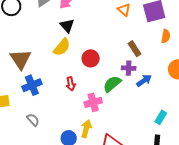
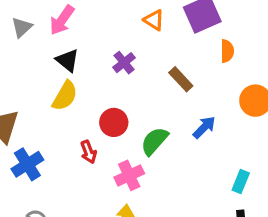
red circle: (91, 58) -> (114, 122), moved
purple cross: (129, 68) -> (124, 63), moved, turned -32

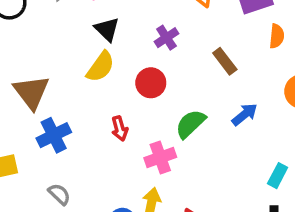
red circle: (114, 122) -> (151, 83), moved

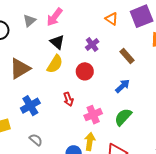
brown triangle: (31, 92) -> (20, 69), moved, turned 40
blue arrow: (245, 114) -> (123, 86), moved
green semicircle: (191, 124) -> (123, 117), moved

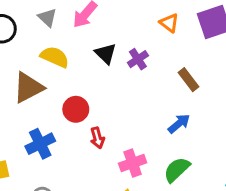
gray triangle: (29, 21) -> (47, 18), turned -40
black triangle: (57, 42) -> (106, 54), moved
yellow semicircle: (55, 64) -> (55, 57), moved, turned -102
red circle: (85, 71) -> (76, 109), moved

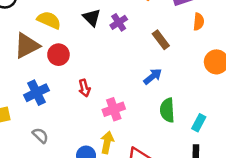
red circle: (76, 109) -> (58, 55), moved
green semicircle: (177, 170) -> (167, 110), moved, turned -50

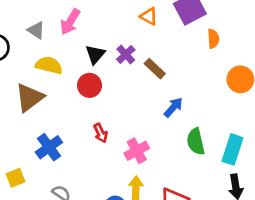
black triangle: (92, 18) -> (95, 54), turned 36
brown rectangle: (161, 40) -> (155, 69), moved
red circle: (58, 55) -> (90, 85), moved
cyan rectangle: (199, 123) -> (232, 149), size x1.5

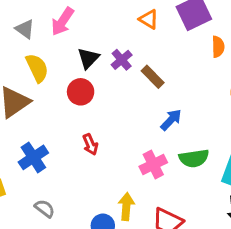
yellow semicircle: (49, 65) -> (37, 68), turned 48
green semicircle: (196, 142) -> (194, 158), turned -88
pink cross: (137, 151) -> (153, 165), moved

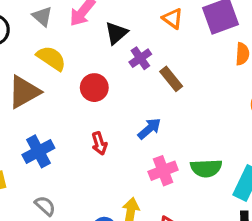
black triangle: (88, 58) -> (116, 33), moved
yellow semicircle: (37, 68) -> (51, 58), turned -36
blue arrow: (171, 120) -> (149, 129), moved

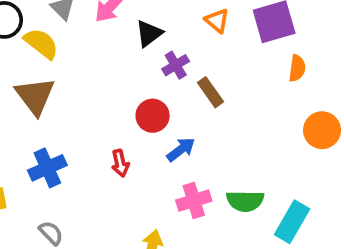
yellow semicircle: (51, 58) -> (41, 43), moved
red circle: (94, 88) -> (153, 116), moved
brown triangle: (24, 92) -> (35, 96), turned -42

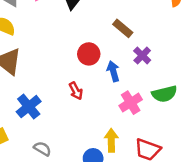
purple cross: (176, 65) -> (142, 56), moved
blue arrow: (181, 150) -> (113, 71), turned -54

